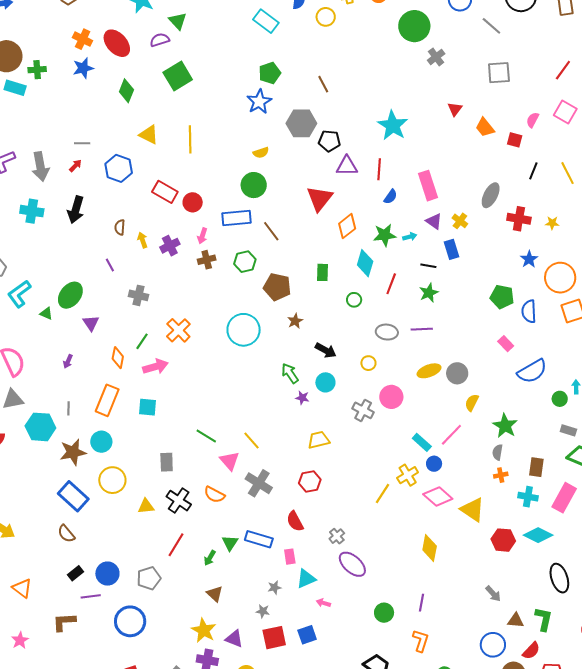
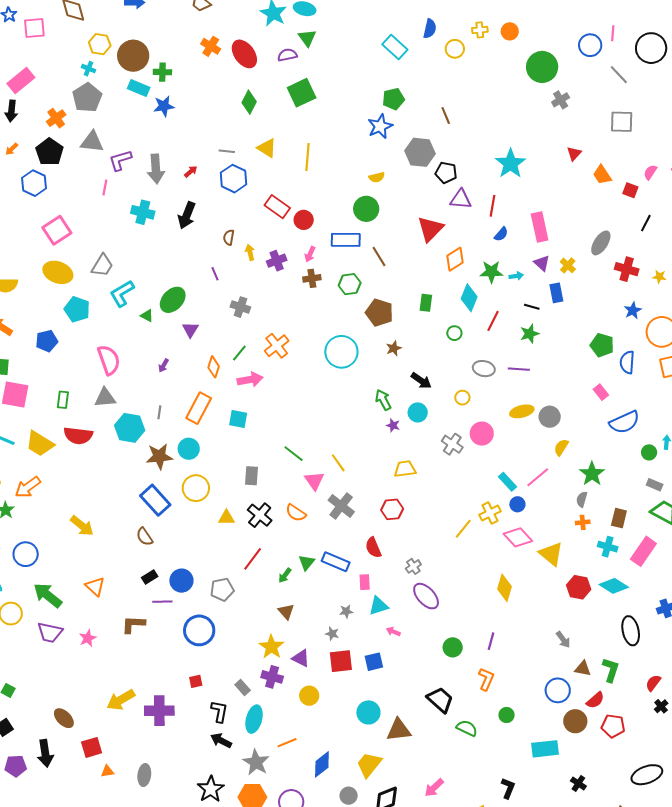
blue star: (83, 68) -> (164, 106), moved
gray line: (82, 143) -> (227, 151), moved

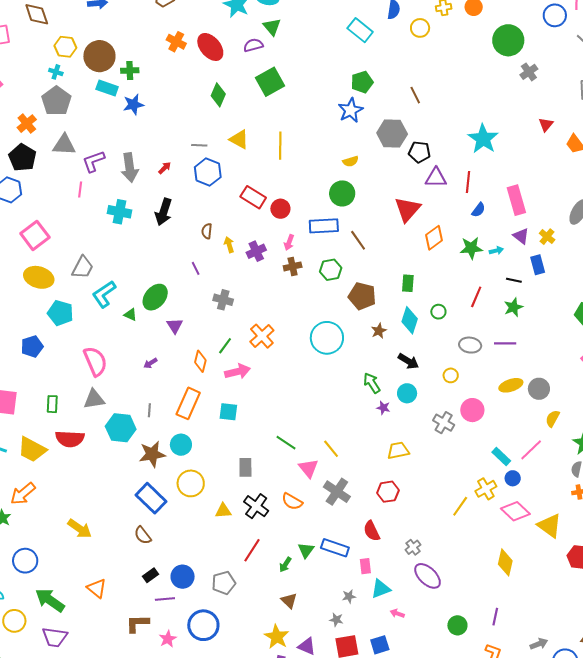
cyan diamond: (469, 298) -> (410, 320), moved
purple arrow: (164, 365) -> (150, 363), turned 32
pink star: (88, 638) -> (168, 639), moved
gray arrow: (563, 640) -> (539, 644), moved, turned -72

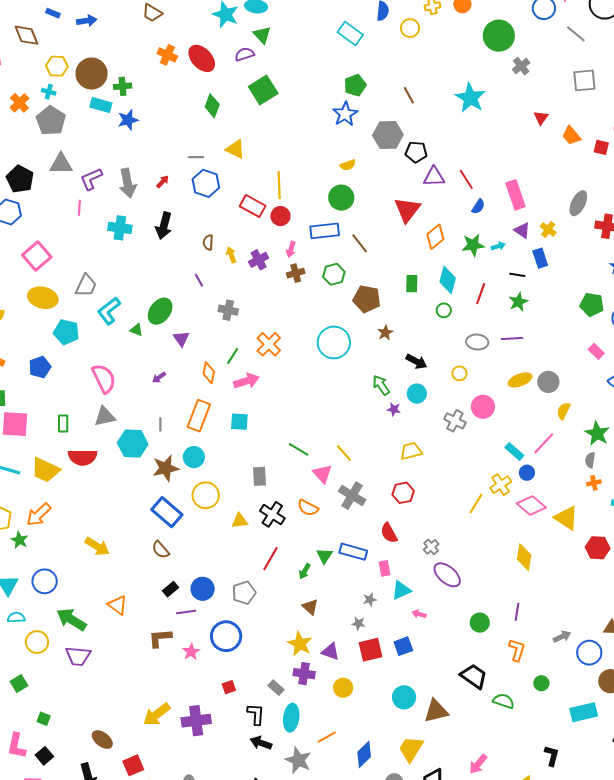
orange cross: (27, 124) -> (19, 103), moved
cyan star: (483, 139) -> (470, 98), moved
yellow line: (280, 146) -> (279, 185), moved
red line: (468, 182) -> (466, 179), turned -35
cyan diamond: (410, 320) -> (448, 280), moved

